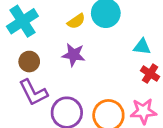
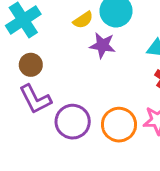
purple star: (74, 55) -> (103, 45), moved

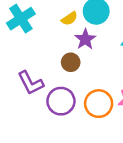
purple star: (103, 45) -> (85, 39), turned 30
brown circle: (31, 65) -> (71, 62), moved

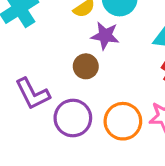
purple star: (85, 39) -> (105, 36), turned -30

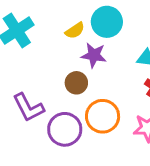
orange circle: (123, 121) -> (103, 116), moved

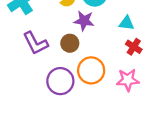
purple L-shape: (28, 108) -> (35, 43), moved

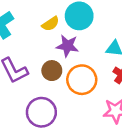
orange circle: (91, 70) -> (82, 80), moved

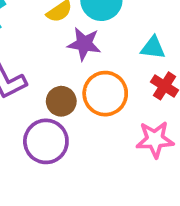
brown circle: (52, 71) -> (61, 101), moved

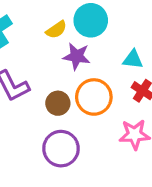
purple circle: (46, 141) -> (61, 149), moved

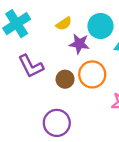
cyan circle: (91, 20) -> (100, 26), moved
purple circle: (61, 149) -> (57, 123), moved

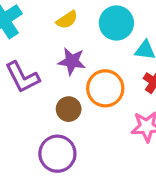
purple star: (79, 44) -> (72, 61), moved
brown circle: (65, 79) -> (69, 109), moved

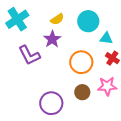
purple star: (72, 61) -> (52, 39), moved, turned 30
brown circle: (69, 109) -> (82, 92), moved

